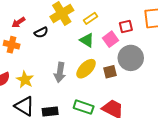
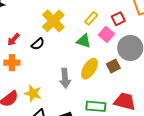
yellow rectangle: (91, 18) -> (91, 18), moved

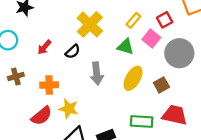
orange cross: (12, 63) -> (49, 85), moved
brown square: (113, 66) -> (161, 85), moved
gray arrow: (65, 78) -> (97, 74), moved

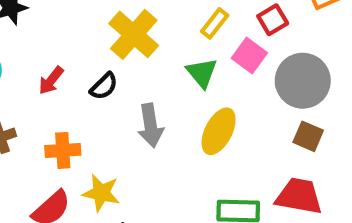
green triangle: (125, 47) -> (202, 73), turned 36
brown square: (161, 85) -> (308, 136), moved, turned -35

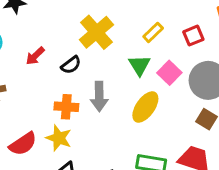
pink square: (249, 55) -> (169, 73), moved
orange cross: (63, 150) -> (66, 107), moved

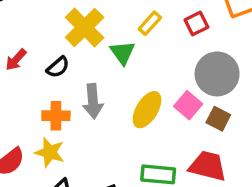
green triangle: (140, 65) -> (122, 53), moved
pink square: (169, 73) -> (188, 105), moved

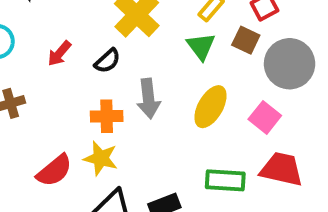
green triangle: (122, 53) -> (201, 46), moved
pink square: (188, 105) -> (265, 117), moved
brown square: (218, 119) -> (246, 40), moved

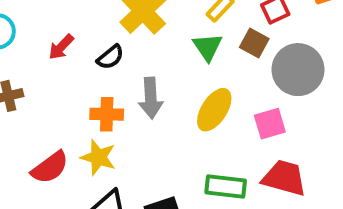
pink square: (265, 117) -> (270, 124), turned 32

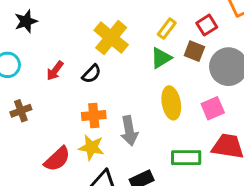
green triangle: (208, 47) -> (161, 58), turned 40
gray arrow: (151, 98) -> (129, 131), moved
yellow ellipse: (214, 110) -> (171, 103), turned -36

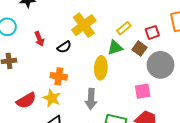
red arrow: (55, 71) -> (39, 39), turned -72
yellow ellipse: (171, 103) -> (101, 68), moved
gray arrow: (129, 131) -> (91, 99), moved

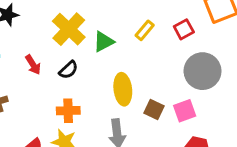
yellow cross: (84, 25) -> (69, 29), moved
green triangle: (115, 48) -> (104, 42), moved
brown square: (139, 48) -> (154, 109), moved

